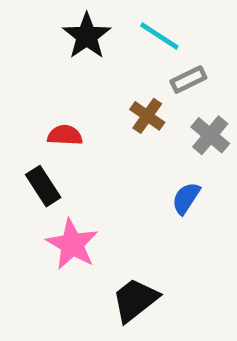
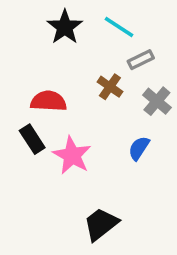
red semicircle: (65, 135) -> (48, 101), size x1.4
pink star: (72, 244) -> (72, 155), moved

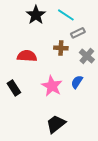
brown cross: (110, 87) -> (61, 48), turned -32
black rectangle: (32, 139) -> (14, 88), moved
pink star: (72, 155) -> (52, 86), moved

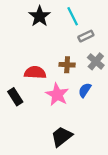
cyan line: (66, 15) -> (73, 16), turned 30
brown cross: (61, 48) -> (67, 65), moved
red semicircle: (27, 56) -> (35, 72), moved

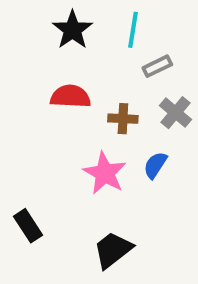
cyan line: (73, 16) -> (133, 30), turned 36
red semicircle: (35, 72) -> (70, 96), moved
black rectangle: (15, 97) -> (28, 226), moved

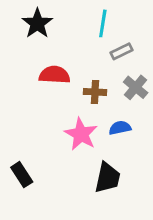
black star: (72, 30) -> (37, 23), moved
blue semicircle: (155, 165) -> (120, 128), turned 45
black trapezoid: (113, 250) -> (107, 178), moved, turned 140

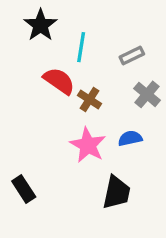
cyan line: (103, 23) -> (81, 47), moved
red semicircle: (54, 75) -> (59, 81), turned 32
brown cross: (95, 92) -> (90, 99), moved, turned 30

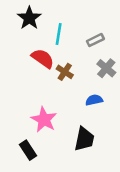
pink star: (88, 145) -> (44, 120), moved
black rectangle: (24, 189) -> (28, 150), moved

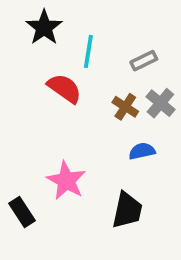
brown cross: (65, 72) -> (125, 107), moved
black rectangle: (28, 150) -> (22, 212), moved

